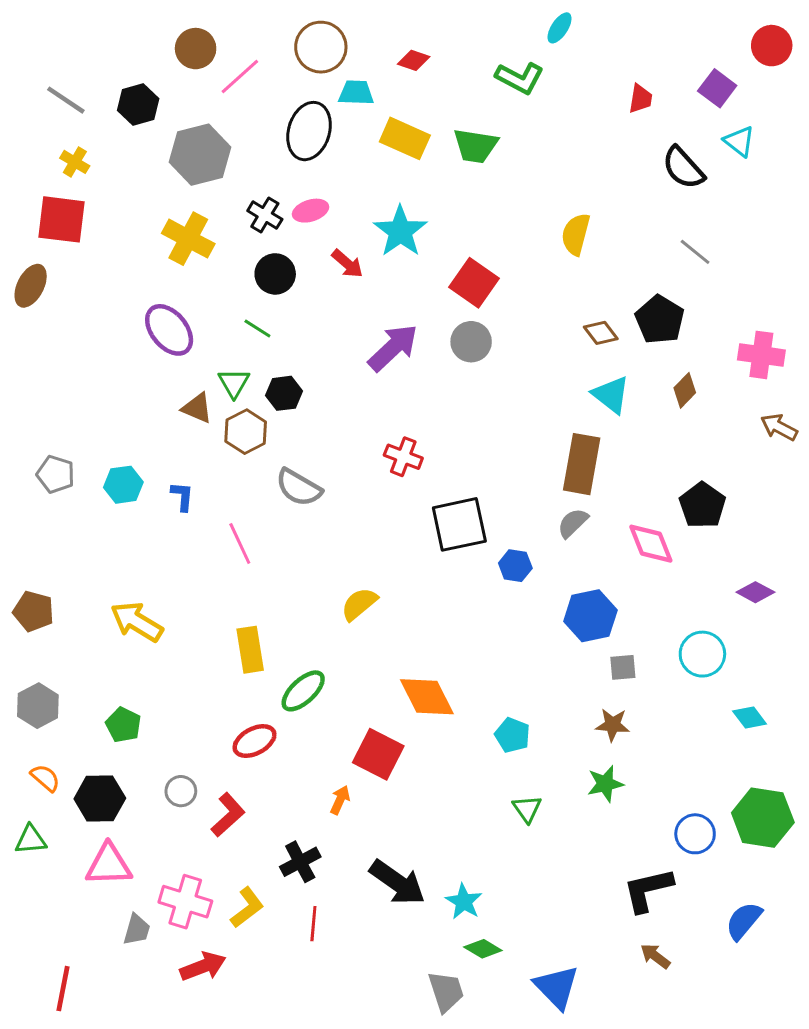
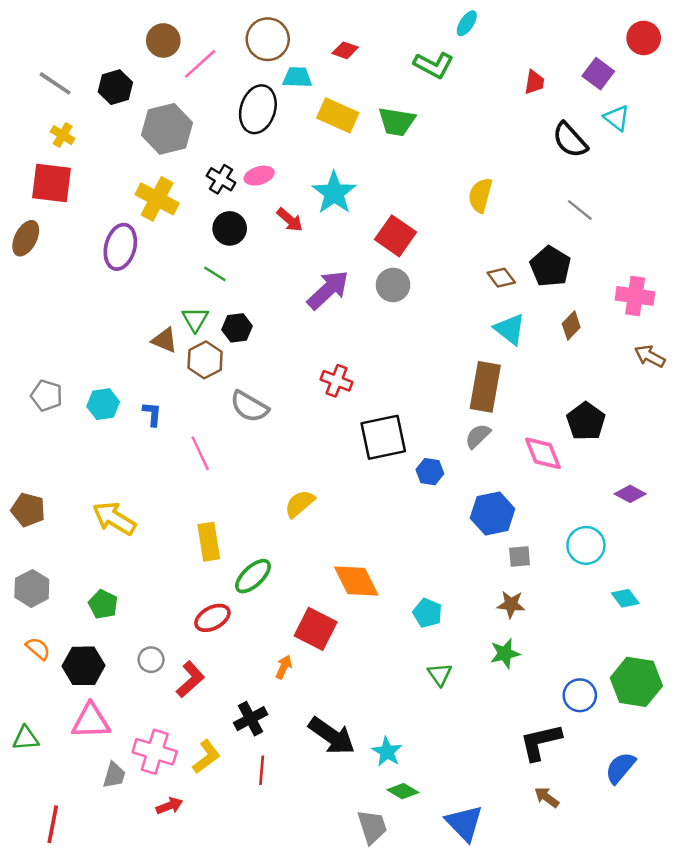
purple ellipse: (169, 330) -> (120, 247), moved, turned 54
green triangle: (31, 840) -> (26, 738), moved
red arrow: (203, 966) -> (169, 806), size x0.7

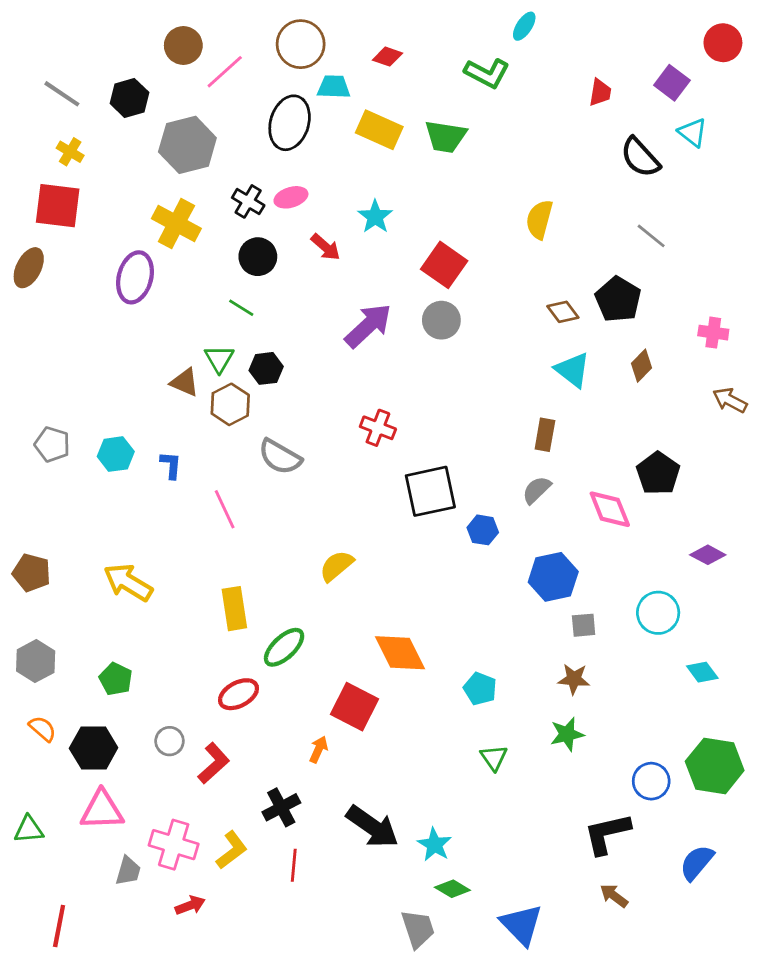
cyan star: (334, 193) -> (375, 217), size x0.7
pink cross: (635, 296) -> (713, 333), size x0.7
brown rectangle: (485, 387) -> (545, 435), size x0.6

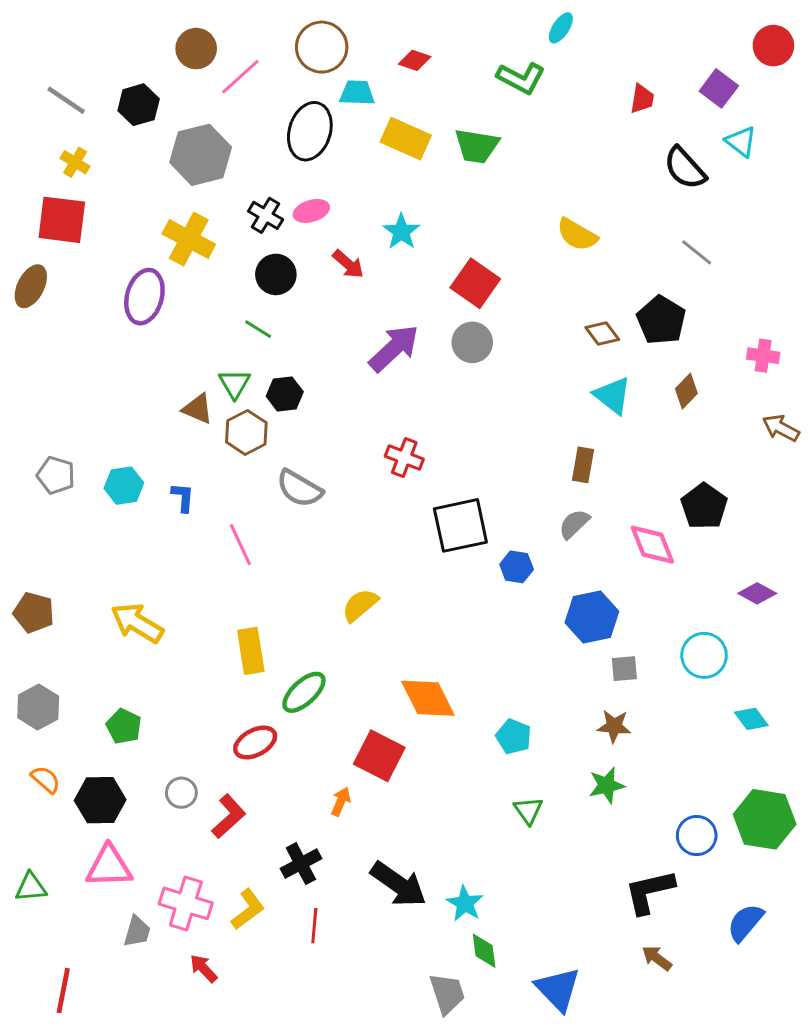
yellow semicircle: (539, 219) -> (577, 235), turned -75
green diamond: (452, 889) -> (484, 951), turned 52
red arrow: (190, 905) -> (204, 968), turned -112

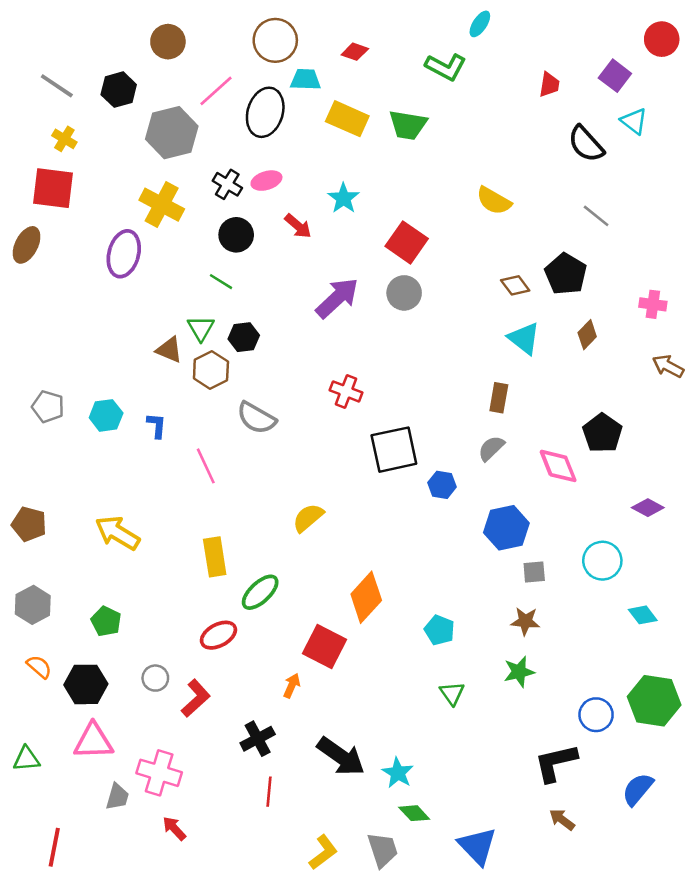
pink line: (240, 77) -> (216, 91), moved
orange diamond: (428, 698) -> (366, 597), turned 69
yellow L-shape: (248, 909) -> (323, 852), moved
green diamond: (484, 951) -> (414, 813), turned -36

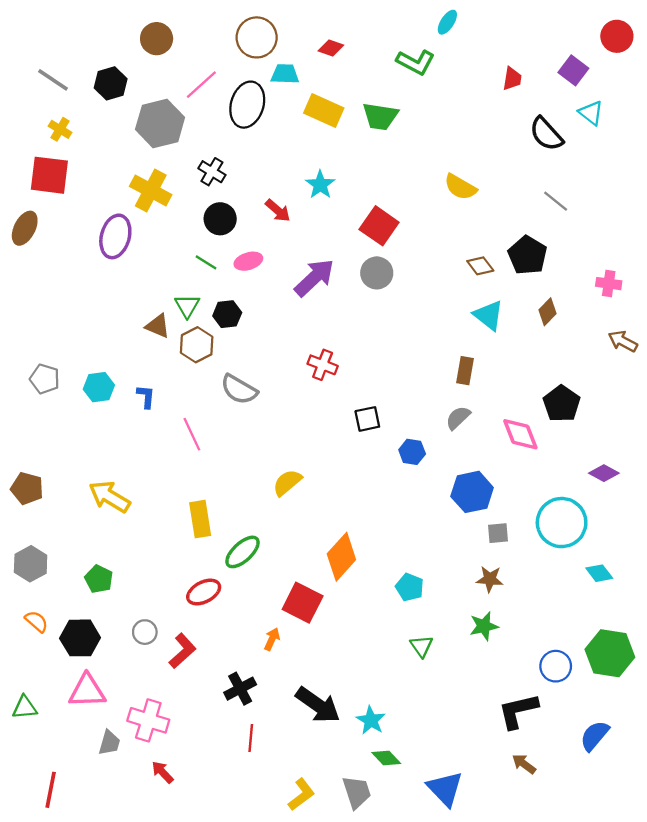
pink ellipse: (266, 181) -> (248, 261), moved
black square: (394, 450) -> (367, 419), size x0.6
cyan circle: (602, 561) -> (562, 523), size x1.4

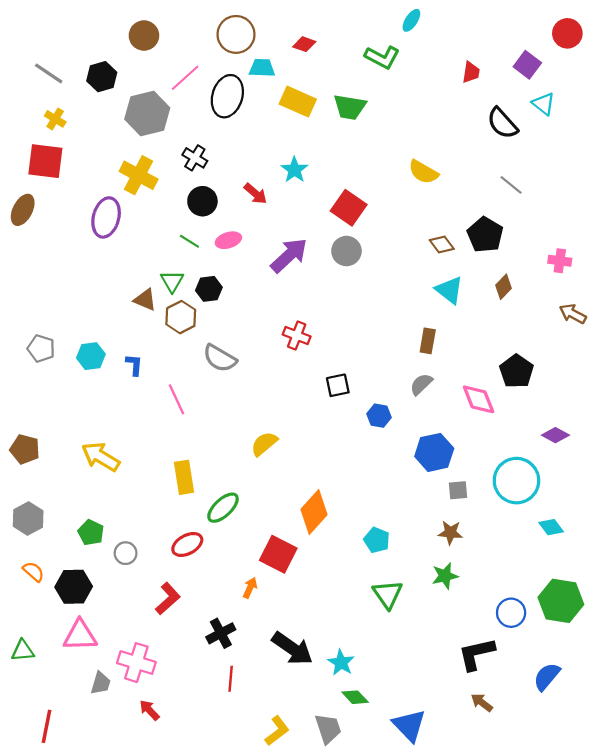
gray circle: (145, 632) -> (126, 553), moved
green triangle: (421, 646) -> (388, 594), size x1.4

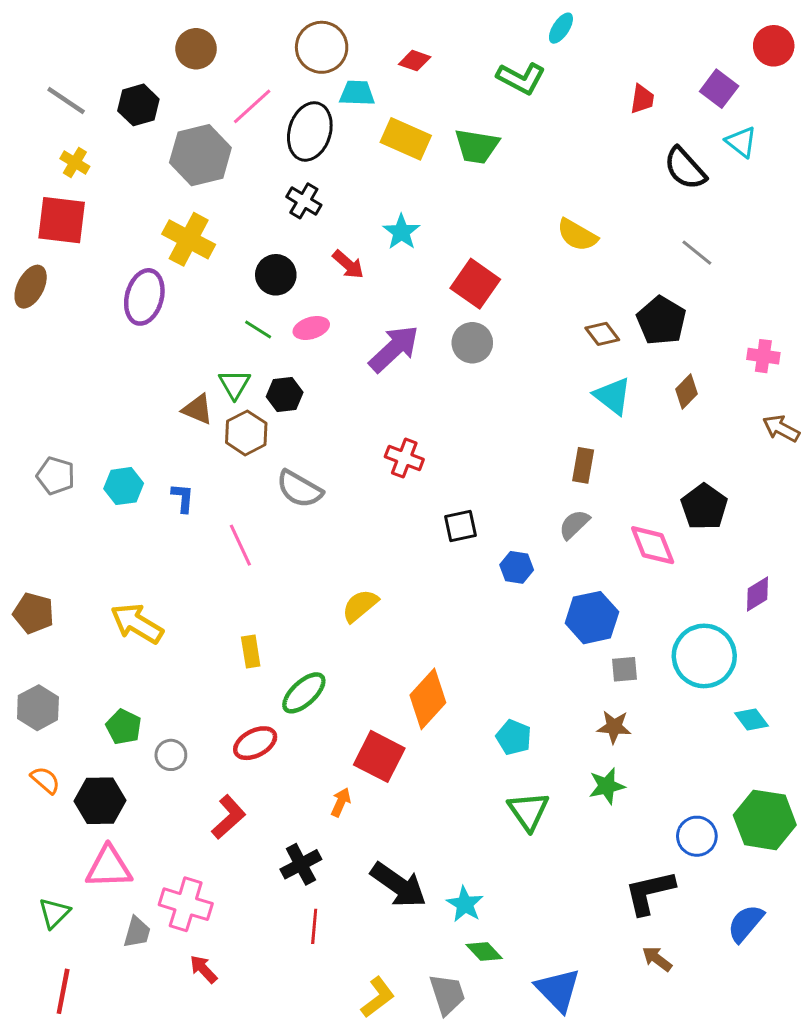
black cross: (195, 158) -> (304, 201), moved
purple diamond: (555, 435) -> (757, 594), turned -60
yellow rectangle: (184, 477) -> (251, 652), size x0.7
green triangle: (23, 651) -> (54, 913), moved, turned -40

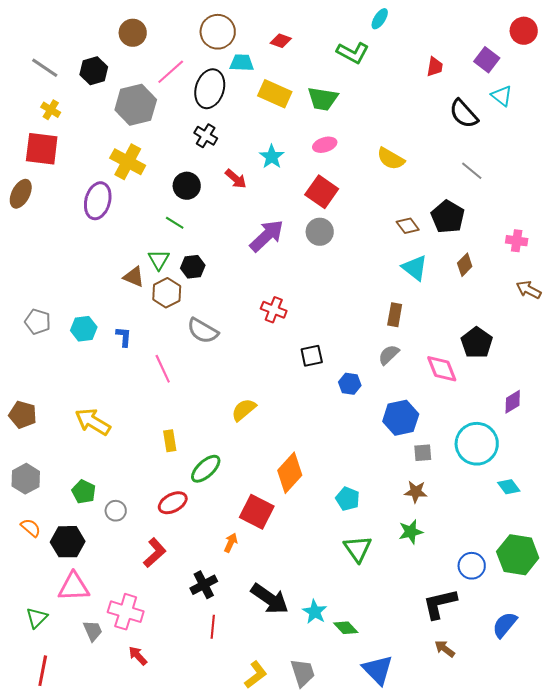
pink ellipse: (311, 328) -> (325, 145), moved
gray trapezoid: (137, 932) -> (93, 631), turned -40
green diamond: (484, 951) -> (346, 628), moved

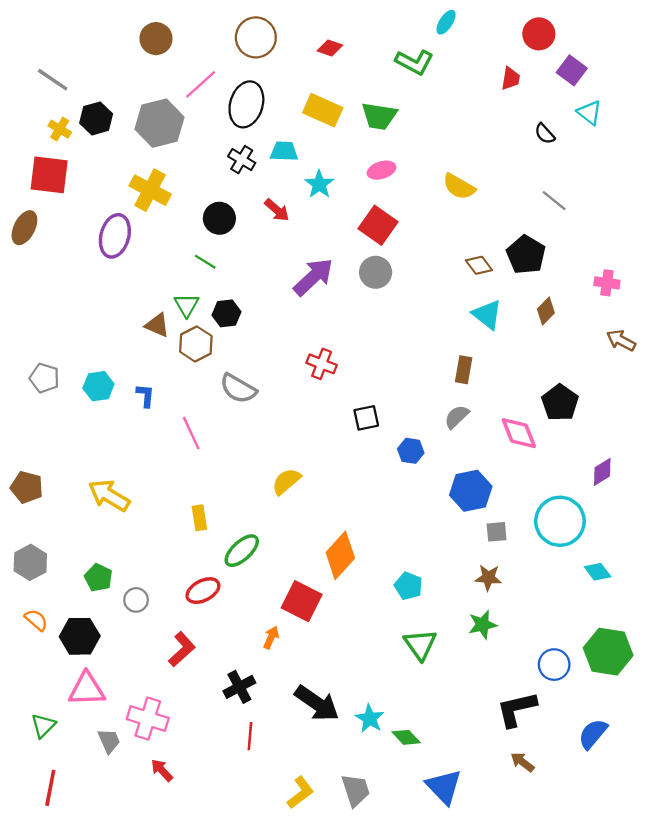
red circle: (524, 31) -> (539, 34), moved
cyan trapezoid: (242, 63) -> (284, 151), moved
black hexagon: (94, 71) -> (96, 118), moved
black semicircle: (464, 114) -> (545, 134), size x0.6

